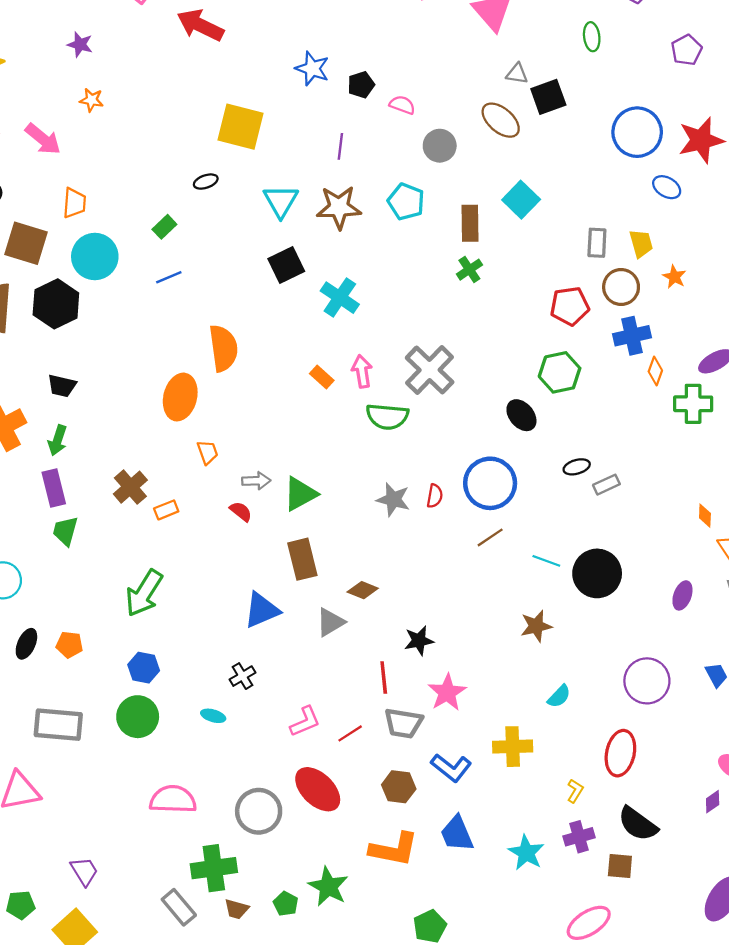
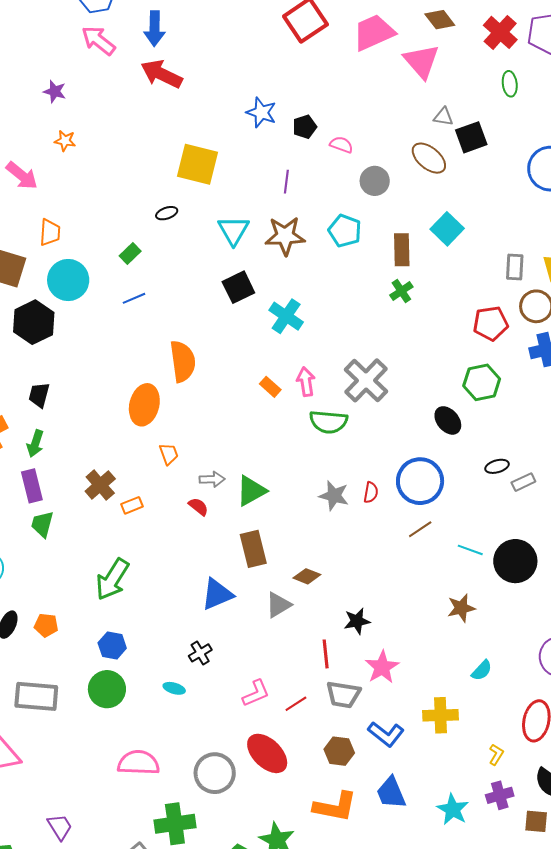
black trapezoid: (62, 386) -> (39, 395), turned 92

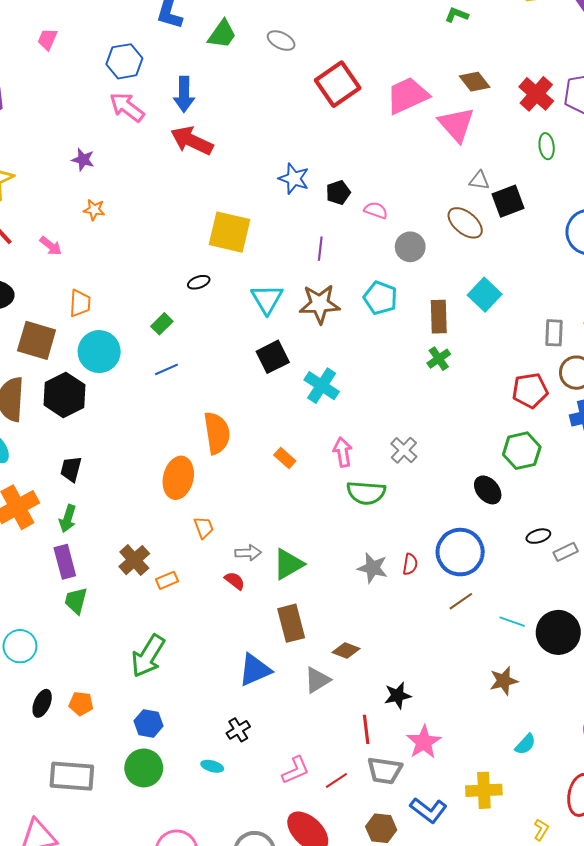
pink arrow: (22, 176) -> (51, 246), size x0.7
gray cross: (366, 380) -> (404, 450), size x0.6
orange rectangle: (270, 387) -> (285, 458), moved

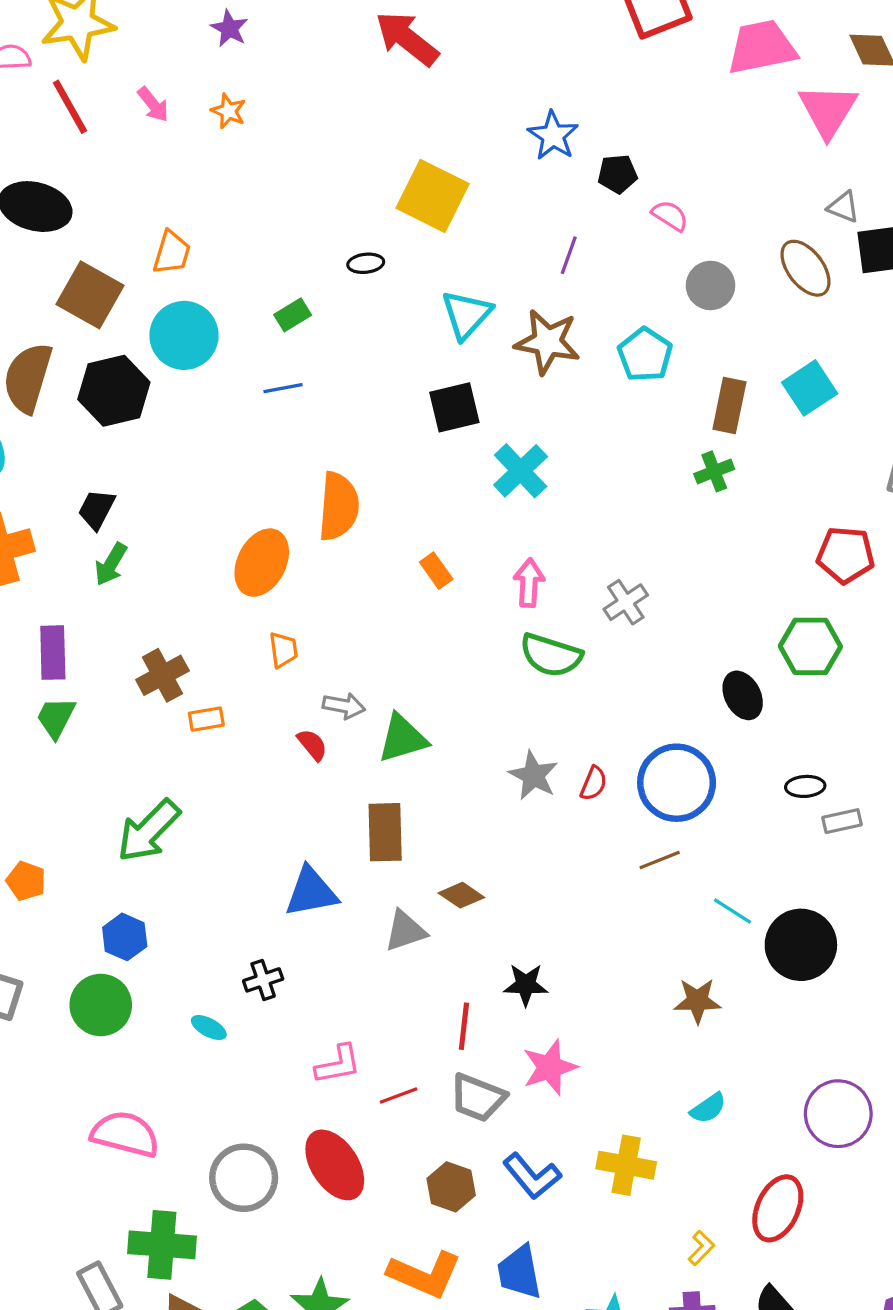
pink arrow: (51, 246) -> (153, 104), moved
green arrow: (68, 519) -> (111, 564), moved

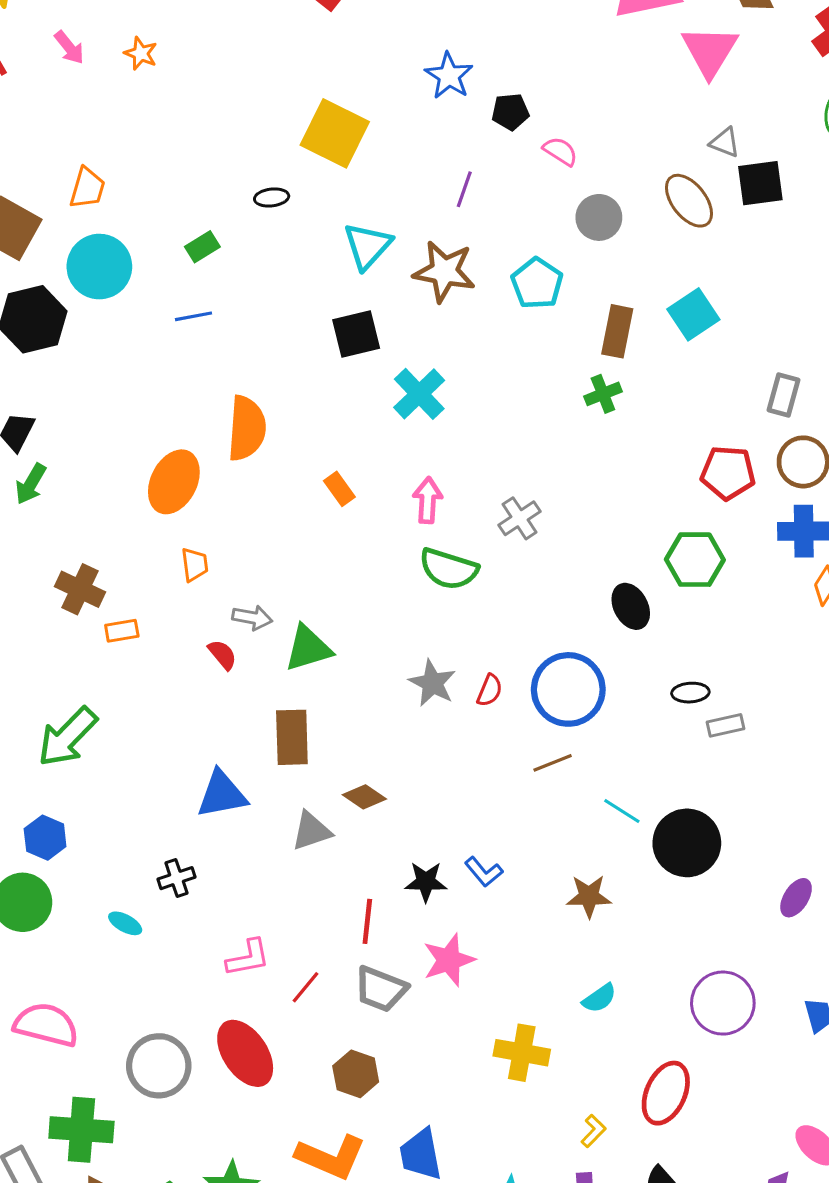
brown cross: (162, 675) -> (80, 589), turned -36
red line: (399, 1096) -> (305, 987), turned -30
blue L-shape: (532, 1176) -> (484, 872), moved, size x0.7

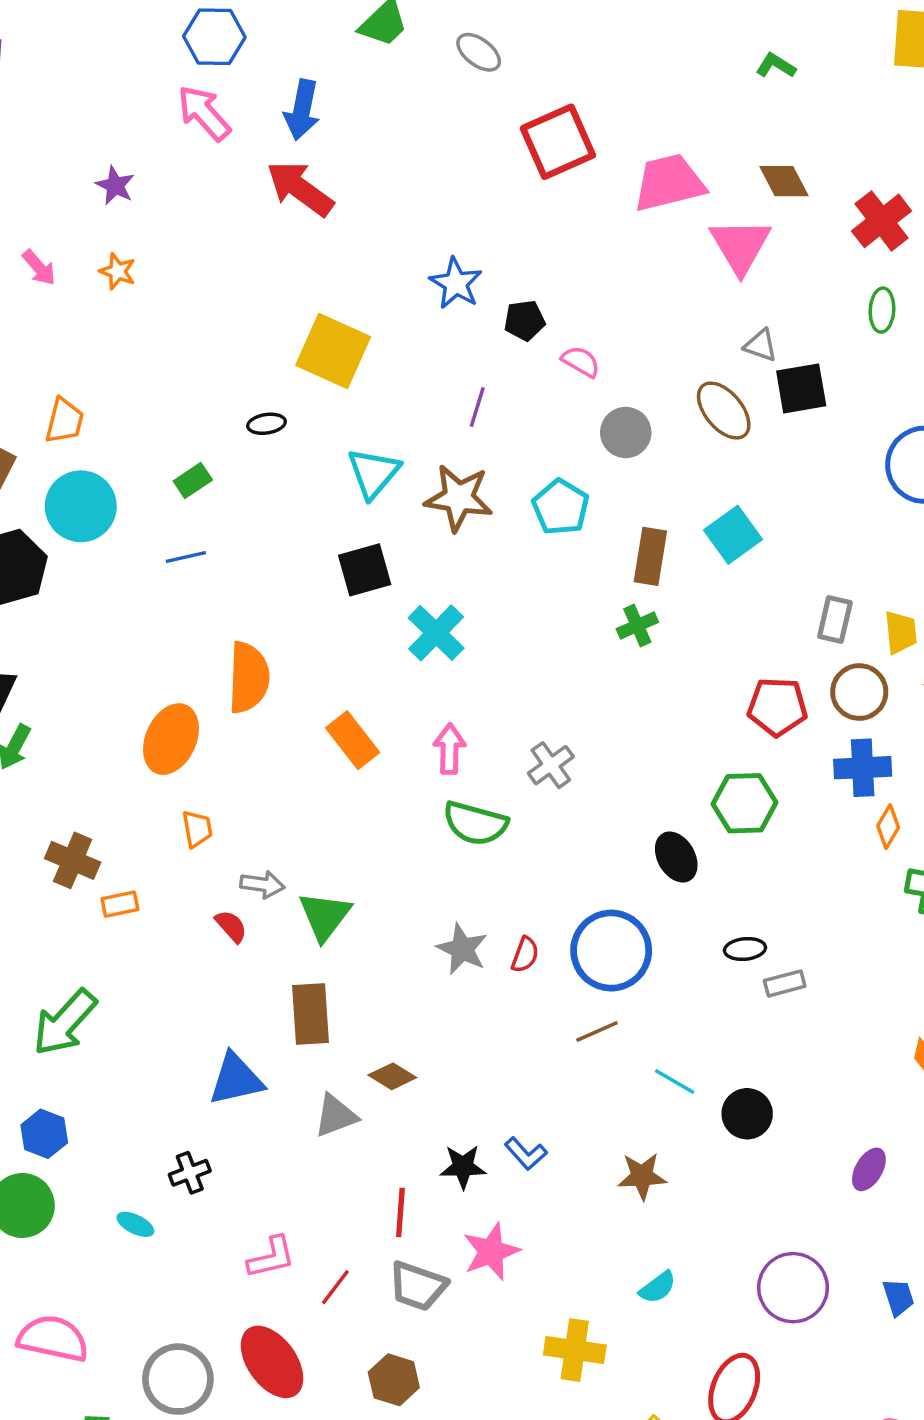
orange rectangle: (339, 489) -> (353, 740), size x1.5
green triangle: (308, 648) -> (325, 916), turned -34
black circle: (687, 843) -> (747, 1114), size x0.7

